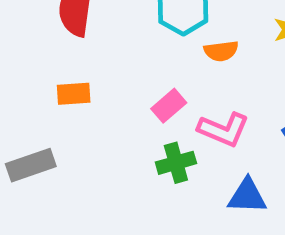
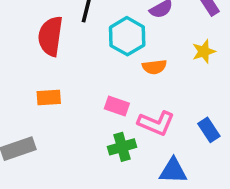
pink rectangle: (169, 106) -> (117, 106), turned 60

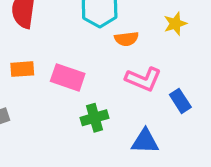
pink rectangle: (117, 106) -> (68, 77), moved, size x1.4
pink L-shape: (156, 123) -> (143, 79), moved

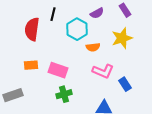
yellow star: (175, 24) -> (122, 38), size x1.5
green cross: (95, 118) -> (64, 94), moved

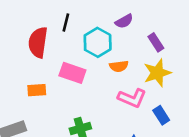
purple rectangle: (125, 10) -> (156, 42), moved
yellow star: (122, 38) -> (157, 73), moved
pink rectangle: (58, 70) -> (72, 73), moved

